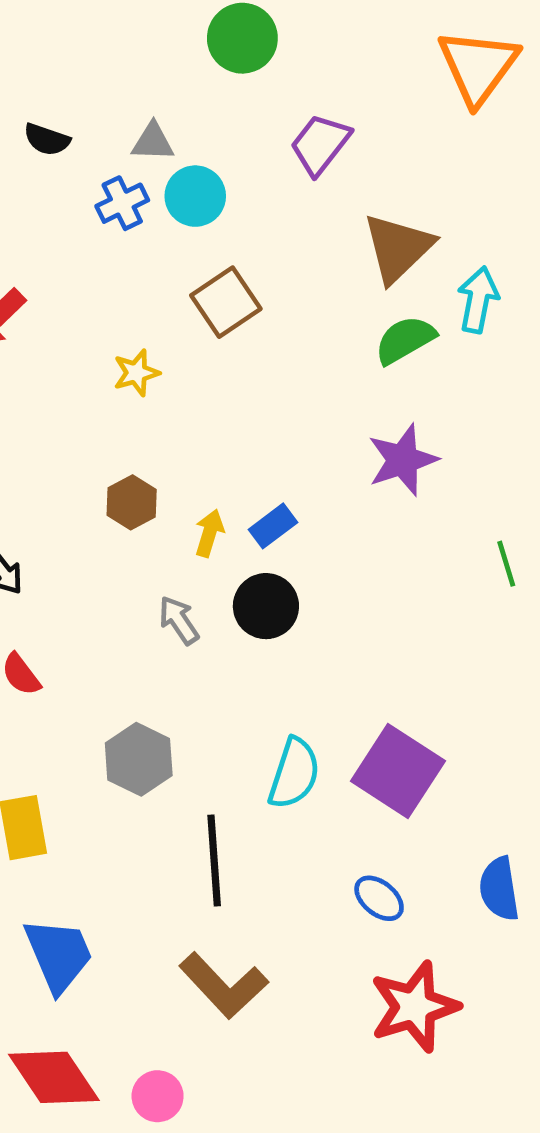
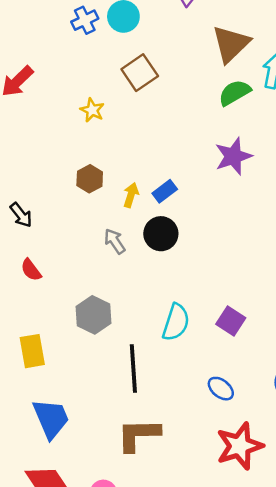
yellow star: (136, 373) -> (92, 110), turned -30
purple square: (398, 771) -> (231, 321), size x0.6
brown L-shape: (224, 985) -> (138, 435), turned 132

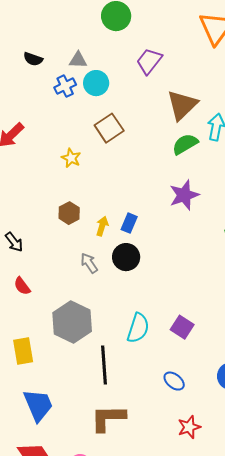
blue rectangle: (165, 191) -> (129, 223), turned -30
gray hexagon: (93, 315) -> (72, 322), size x1.4
red star: (240, 446) -> (189, 427), size x0.6

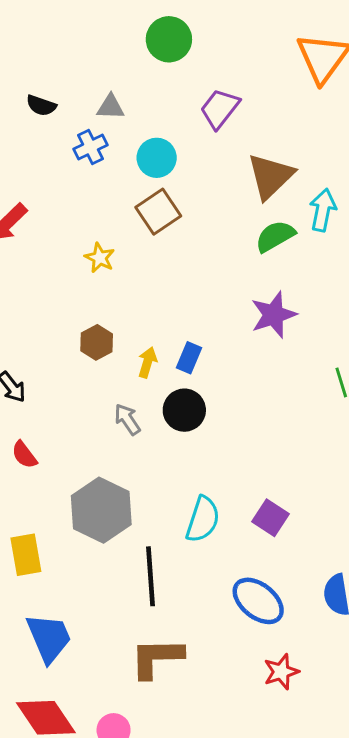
cyan circle: (96, 83) -> (157, 158), moved
blue ellipse: (174, 381) -> (258, 601), size x1.6

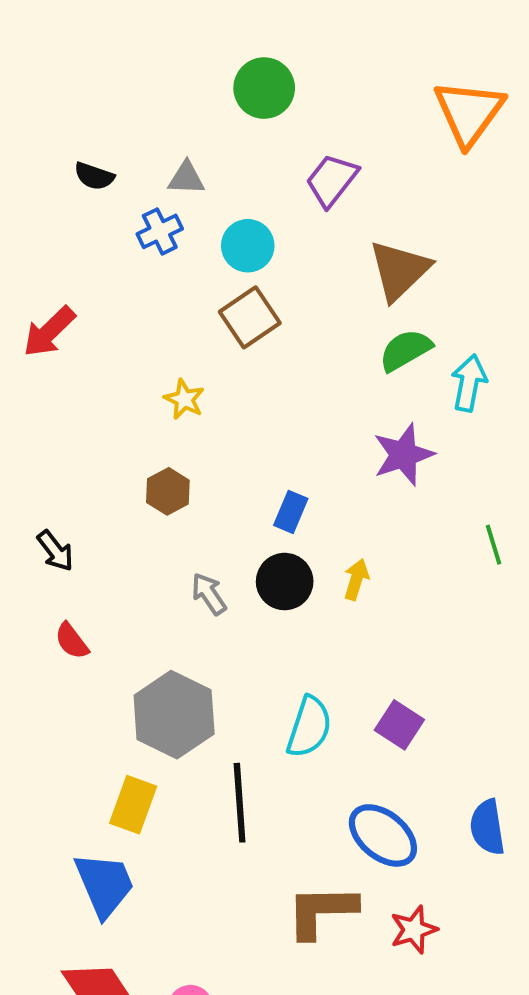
cyan arrow: (323, 210) -> (469, 383), moved
yellow star: (100, 258) -> (184, 399), moved
yellow arrow: (147, 362) -> (356, 579), moved
yellow rectangle: (26, 555) -> (133, 805), moved, turned 30
brown L-shape: (157, 658) -> (321, 911), moved

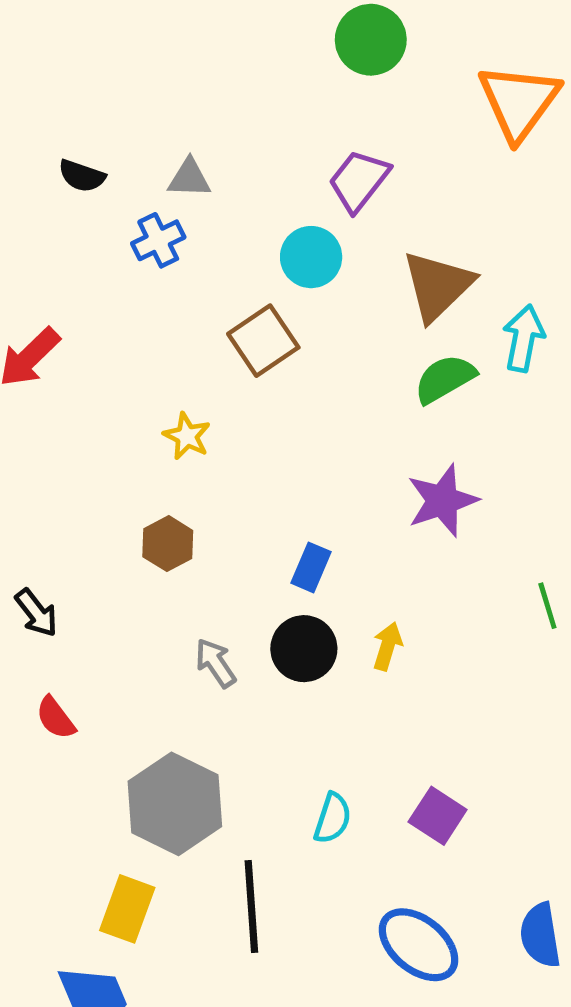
green circle: (264, 88) -> (371, 40), moved
cyan circle: (248, 246) -> (311, 257), moved
cyan arrow: (469, 383) -> (524, 338), moved
cyan semicircle: (309, 727) -> (333, 818), size x0.7

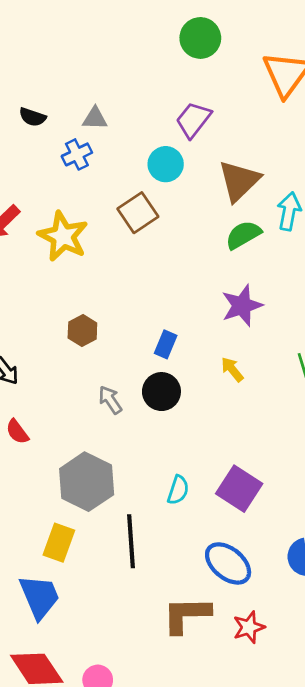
yellow star: (187, 436) -> (63, 236), moved, size x1.8
yellow arrow: (387, 646) -> (232, 369), moved, turned -56
purple square: (438, 816) -> (239, 489), size x1.4

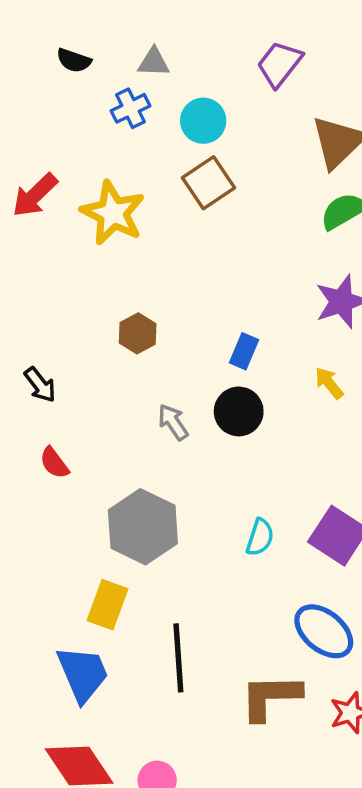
cyan circle: (166, 164) -> (203, 121), moved
black line: (131, 541) -> (178, 658), moved

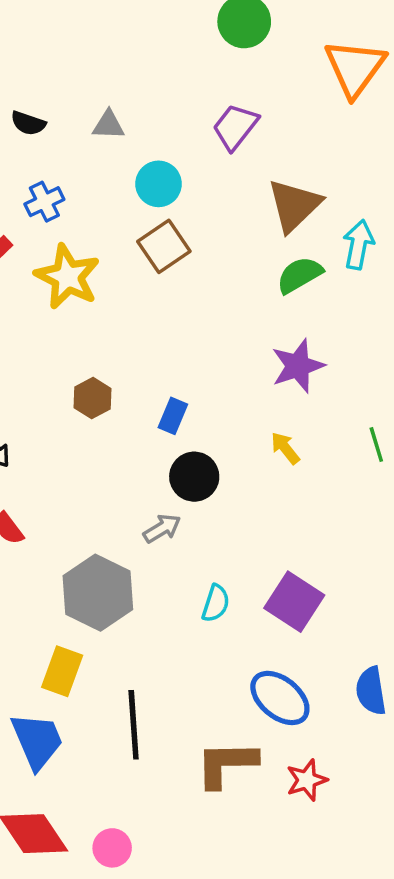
blue cross: (131, 108) -> (44, 202), moved
blue rectangle: (244, 351) -> (173, 416), moved
gray arrow: (173, 422) -> (162, 528), moved, turned 93

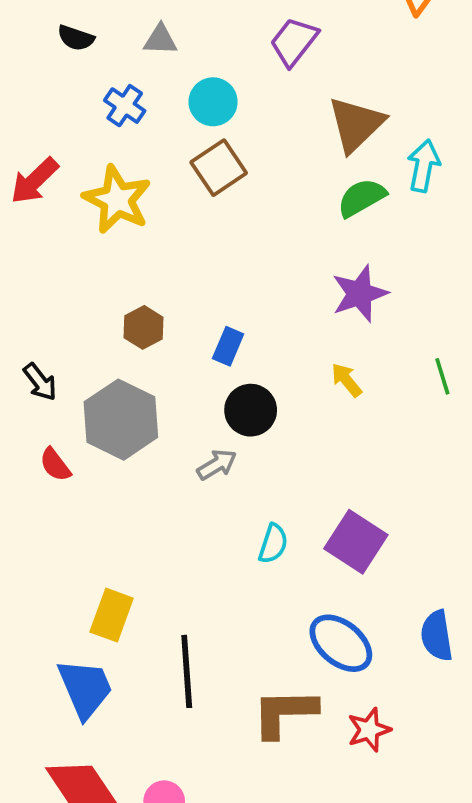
blue cross: (44, 202) -> (125, 106), moved, turned -30
gray hexagon: (98, 593) -> (121, 420), moved

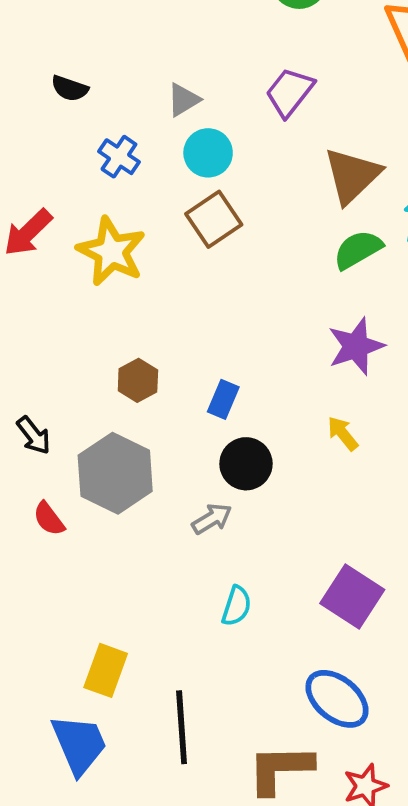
gray triangle: (160, 40) -> (183, 100), moved, turned -33
cyan semicircle: (273, 544) -> (237, 606), moved

